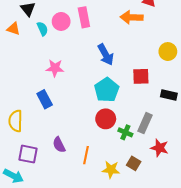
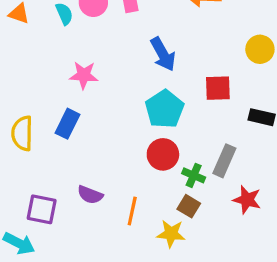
blue rectangle: (45, 99) -> (68, 124), turned 54
yellow semicircle: (16, 121) -> (22, 133), moved
purple semicircle: (59, 145) -> (90, 195), turned -42
brown square: (134, 163) -> (189, 206), moved

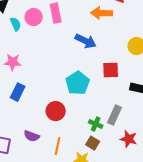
blue arrow: (163, 54) -> (86, 41), moved, turned -35
pink star: (84, 75) -> (13, 62), moved
red circle: (163, 154) -> (56, 111), moved

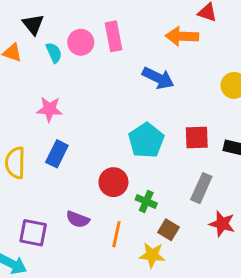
red square: (111, 70) -> (197, 137), moved
green cross: (96, 124) -> (146, 201), moved

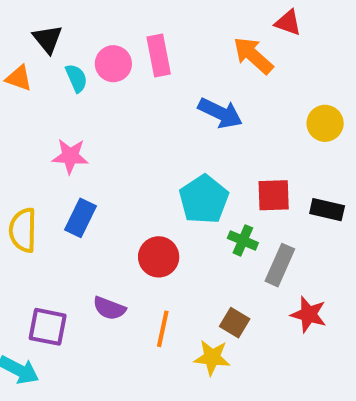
orange arrow: (182, 36) -> (253, 55), turned 40
green cross: (146, 201) -> (243, 240), moved

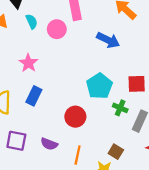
pink circle: (113, 64) -> (57, 29), moved
pink star: (70, 156) -> (28, 63), turned 30
purple square: (48, 327) -> (16, 141), moved

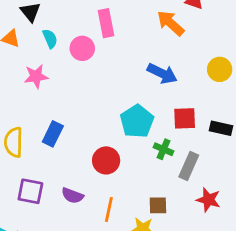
blue arrow: (108, 40) -> (162, 74), moved
pink star: (28, 63) -> (36, 76), moved, turned 30
brown square: (116, 152) -> (158, 205), turned -32

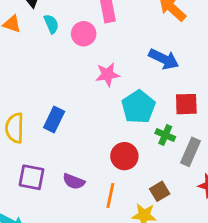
pink star: (36, 76) -> (108, 75), moved
red circle: (106, 160) -> (124, 156), moved
brown square: (158, 205) -> (160, 191), turned -30

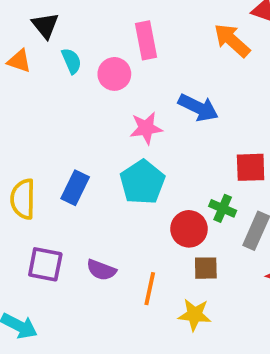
blue arrow: (164, 59) -> (198, 108), moved
cyan pentagon: (138, 107) -> (142, 182), moved
red circle: (124, 156) -> (189, 229), moved
brown square: (160, 191) -> (206, 268), moved, turned 30

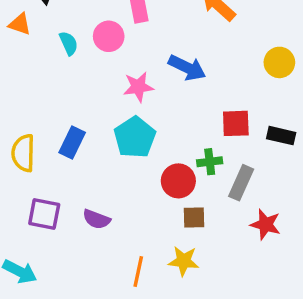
cyan semicircle: (71, 61) -> (69, 43), moved
green cross: (223, 208) -> (210, 162), turned -30
orange line: (150, 289) -> (138, 271), moved

